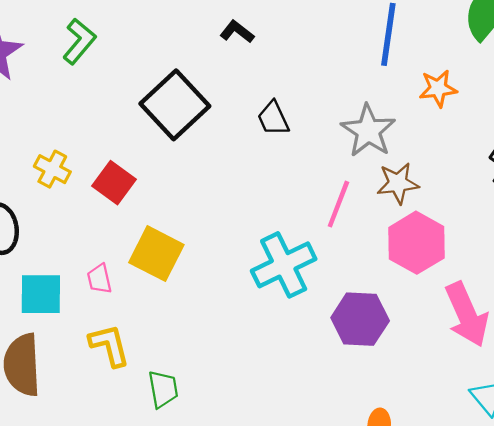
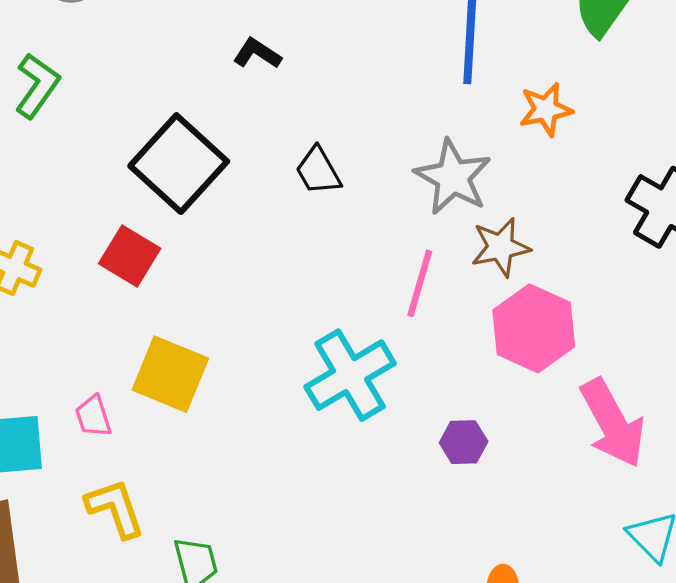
red square: (114, 183) -> (130, 256), moved
purple hexagon: (360, 319) -> (464, 442), size x0.6

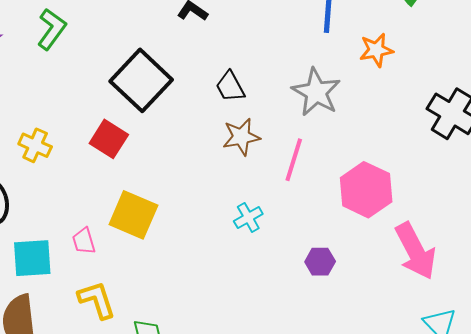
brown star: (501, 247) -> (241, 137), moved
cyan cross: (350, 375) -> (248, 217), size x0.5

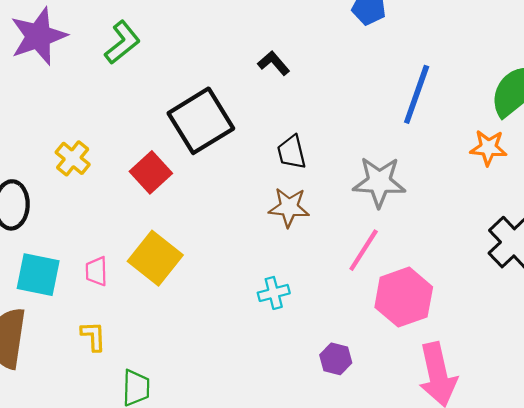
orange star: (376, 50) -> (488, 148), moved
gray star: (316, 92) -> (379, 182), turned 30
pink line: (294, 160) -> (364, 250), moved
yellow L-shape: (97, 300) -> (93, 336), size x0.7

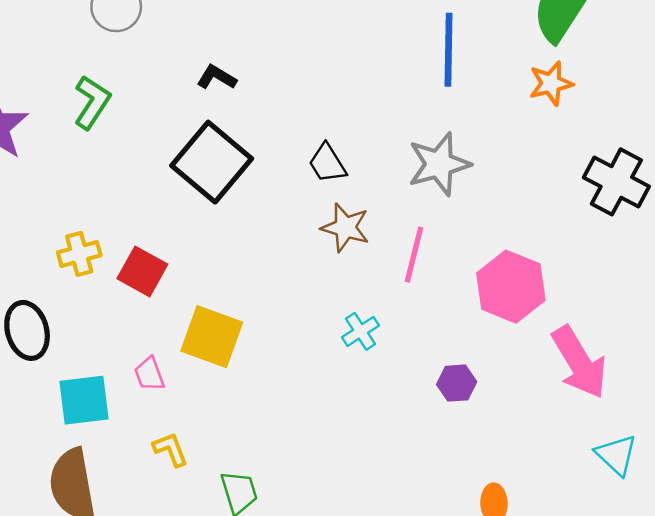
black L-shape: (274, 63) -> (217, 77), moved
yellow cross: (73, 158) -> (79, 254), turned -36
red square: (151, 172) -> (142, 271), moved
brown star: (289, 207) -> (345, 228), turned 30
pink line: (364, 250) -> (414, 255), moved

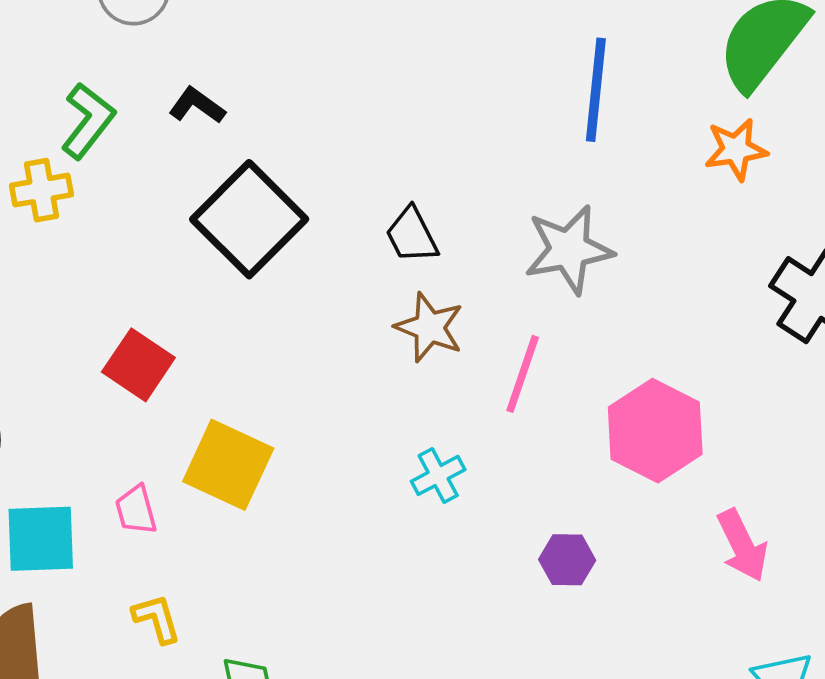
black L-shape: (217, 77) -> (197, 105), moved
yellow cross: (79, 254) -> (41, 190), moved
pink arrow: (579, 362) -> (742, 545), size x0.7

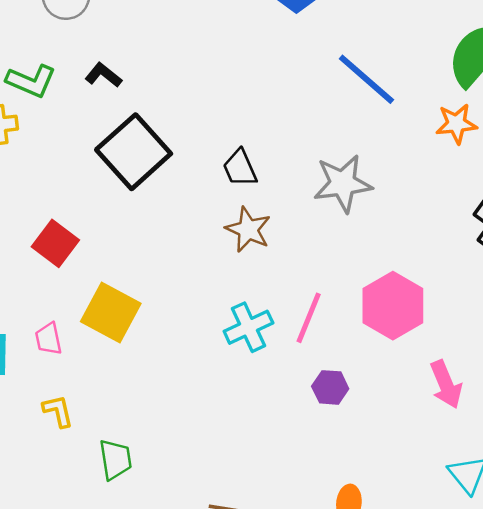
blue line: (596, 90) -> (366, 79), turned -58
green L-shape: (88, 121) -> (31, 81), turned 72
pink line: (523, 374) -> (309, 318), moved
cyan cross: (438, 475) -> (248, 327), size x1.4

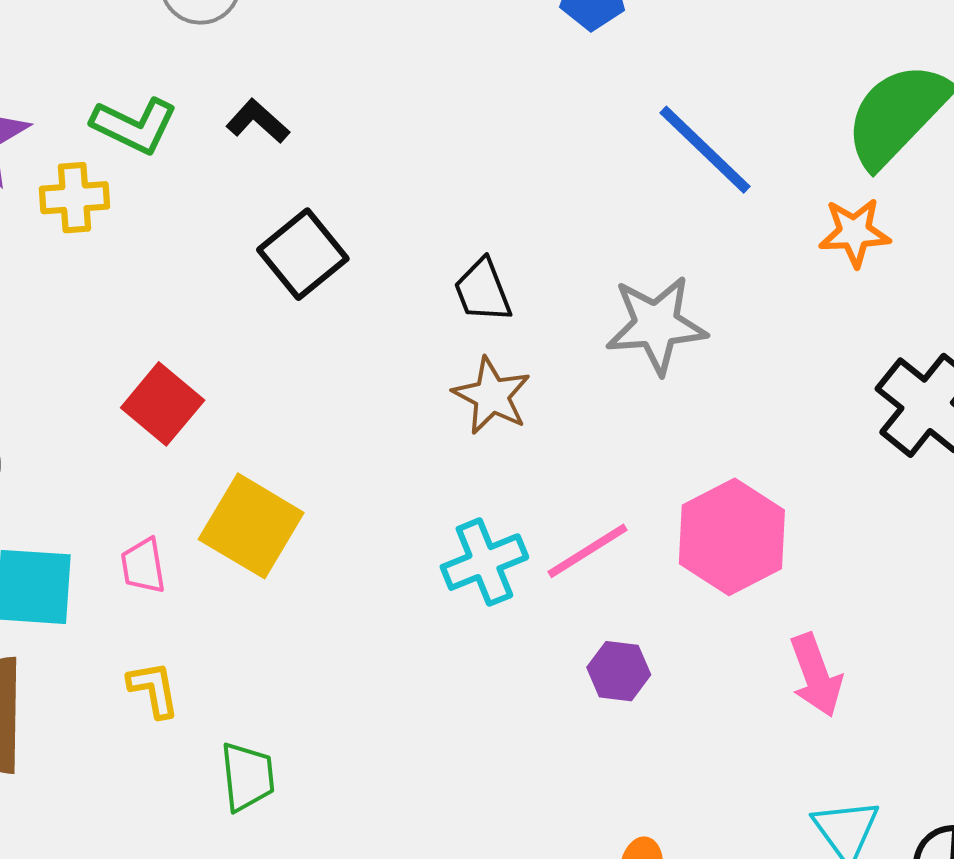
black square: (134, 152) -> (303, 254), size x0.7
pink line: (309, 318) -> (588, 551), turned 33

